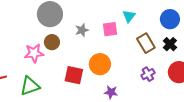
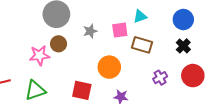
cyan triangle: (129, 16) -> (140, 16), turned 32
brown rectangle: (146, 43) -> (142, 45), moved, turned -42
red square: (74, 75) -> (82, 90), moved

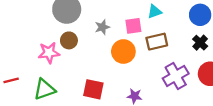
brown rectangle: (142, 45) -> (157, 42), turned -30
orange circle: (109, 67) -> (123, 52), moved
purple cross: (160, 78) -> (176, 76), size x1.6

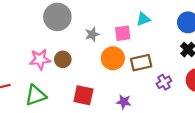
brown circle: (69, 40) -> (63, 59), moved
brown rectangle: (157, 42) -> (141, 63), moved
purple cross: (176, 76) -> (164, 82), size x0.6

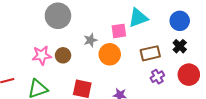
cyan triangle: (143, 19) -> (138, 18), size x1.5
gray star: (92, 34) -> (90, 40), moved
brown rectangle: (141, 63) -> (150, 53), moved

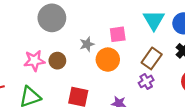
cyan triangle: (138, 18) -> (154, 20), moved, turned -40
brown rectangle: (150, 53) -> (152, 58), turned -42
purple cross: (157, 77) -> (146, 81), moved

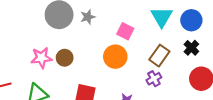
pink square: (118, 34) -> (125, 31), turned 35
gray star: (87, 44) -> (88, 17), moved

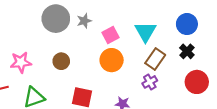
cyan triangle: (162, 17) -> (145, 32), moved
pink square: (125, 31) -> (110, 35), moved, turned 35
pink star: (41, 58) -> (21, 62), moved

